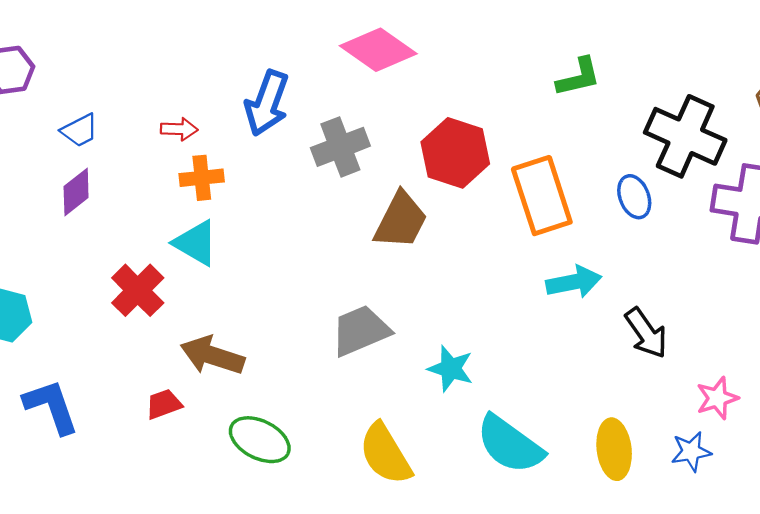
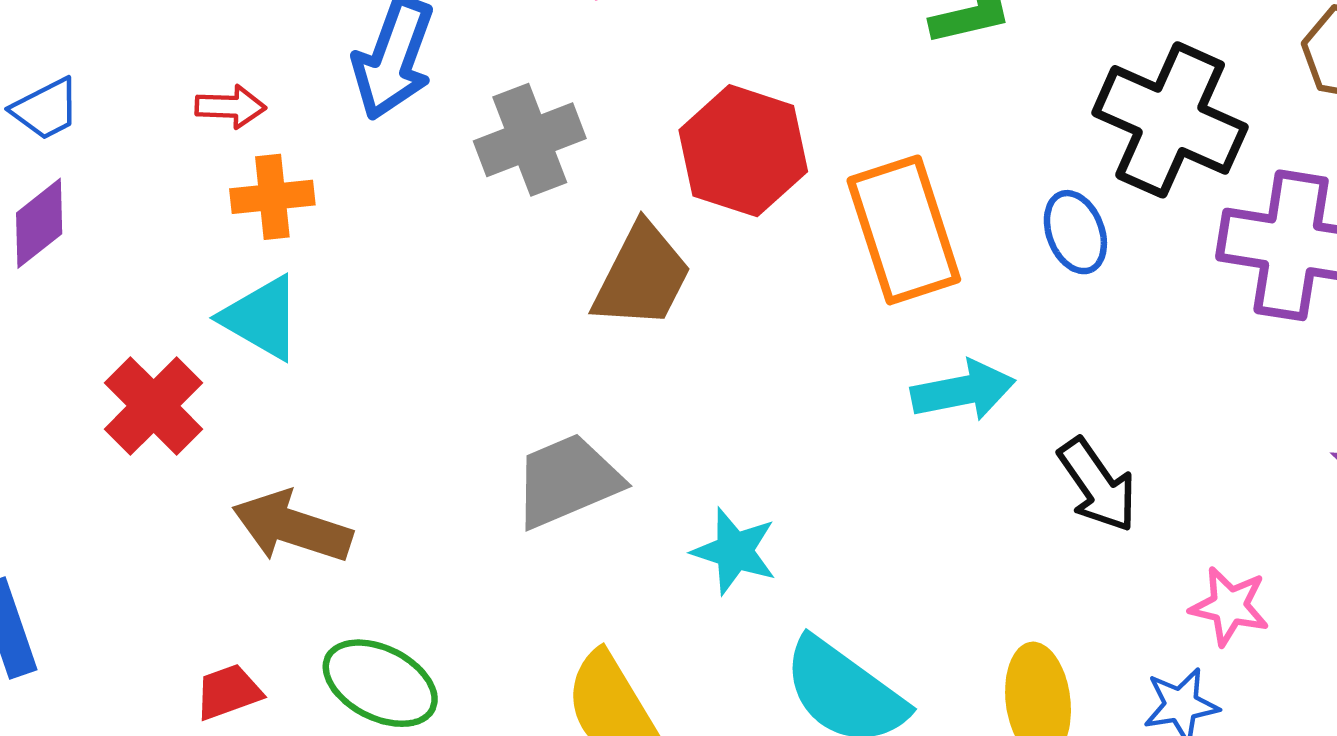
pink star: (717, 398) -> (1229, 606), turned 30
red trapezoid: (164, 404) -> (228, 692), moved

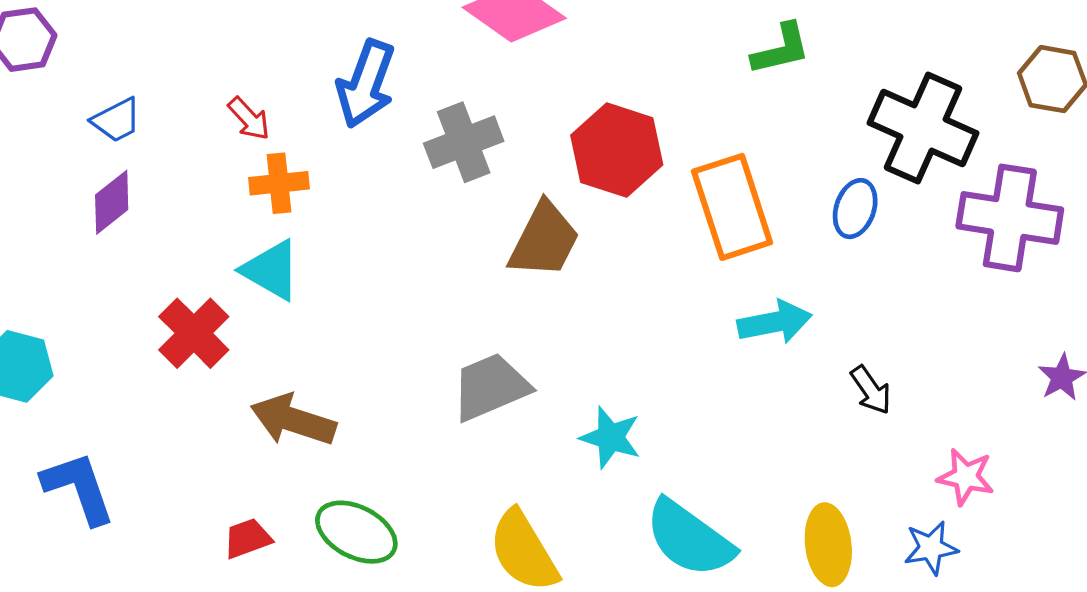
red arrow: (231, 107) -> (249, 119), turned 45
blue ellipse: (1075, 232) -> (855, 209), turned 40
black arrow: (1097, 485) -> (871, 390), size x0.7

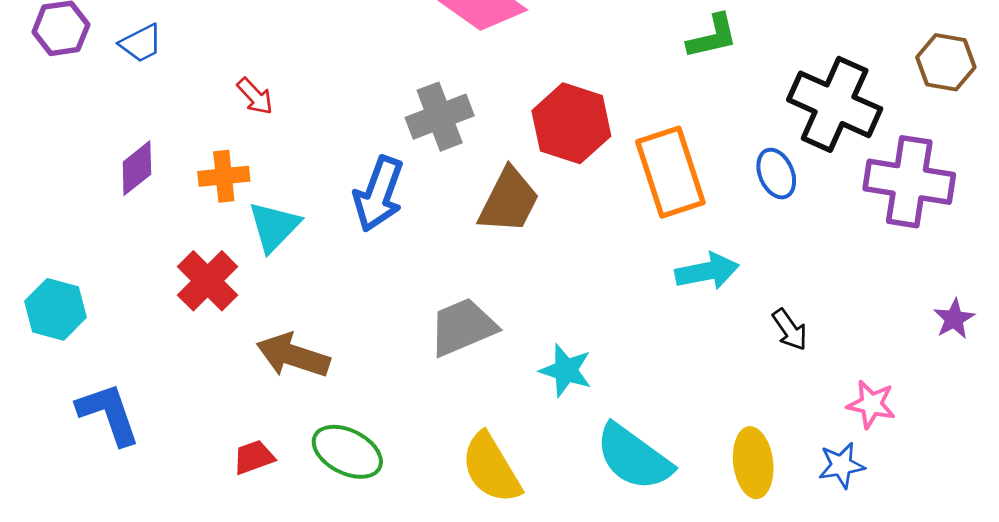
blue arrow: (366, 84) -> (379, 194), moved
blue trapezoid: (116, 120) -> (141, 43), moved
orange cross: (279, 183) -> (224, 176), moved
blue ellipse: (855, 209) -> (776, 174), turned -42
cyan triangle: (271, 270) -> (274, 226), turned 44

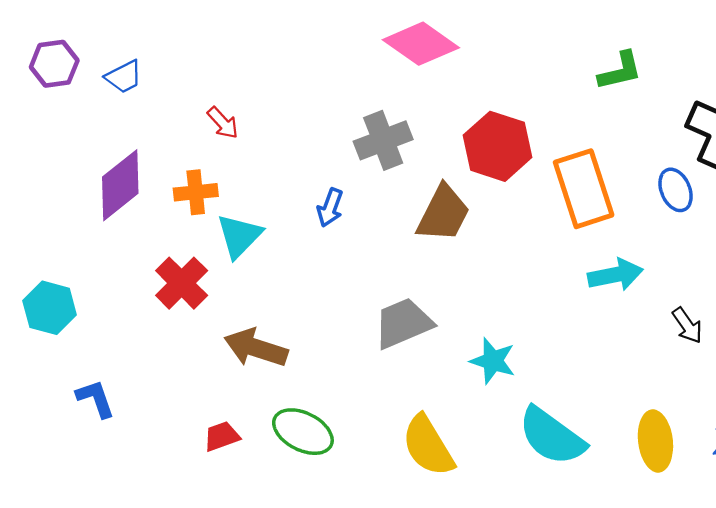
purple diamond: (137, 168) -> (120, 185), size x1.5
blue arrow: (379, 194) -> (330, 208), size x0.6
blue L-shape: (108, 414) -> (95, 399), size x0.7

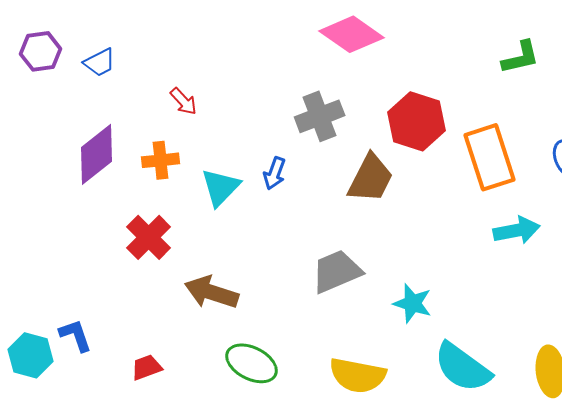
cyan triangle: (239, 236) -> (221, 187), moved
cyan hexagon: (50, 308) -> (31, 355), moved
red trapezoid: (222, 436) -> (147, 367), moved
yellow semicircle: (428, 446) -> (358, 375), turned -48

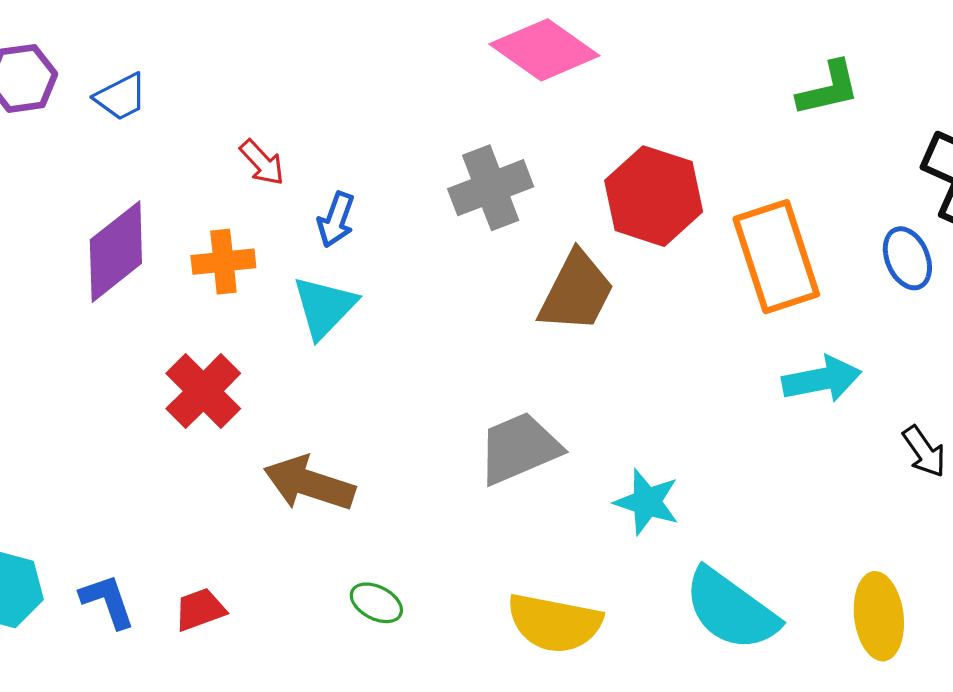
blue arrow: (275, 173) -> (336, 220), moved
blue L-shape: (76, 335) -> (107, 601), moved
green ellipse: (252, 363) -> (376, 603), size x0.6

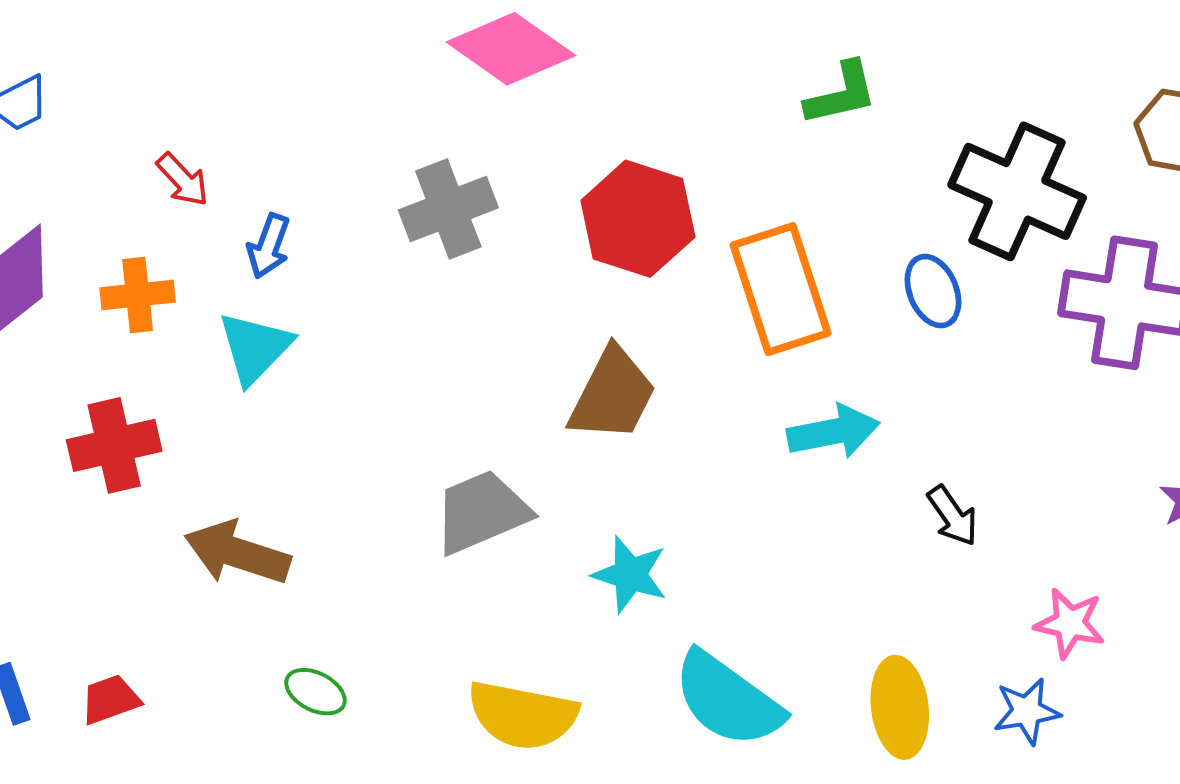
brown trapezoid: (576, 292) -> (612, 395), moved
red cross: (203, 391) -> (114, 445), turned 32

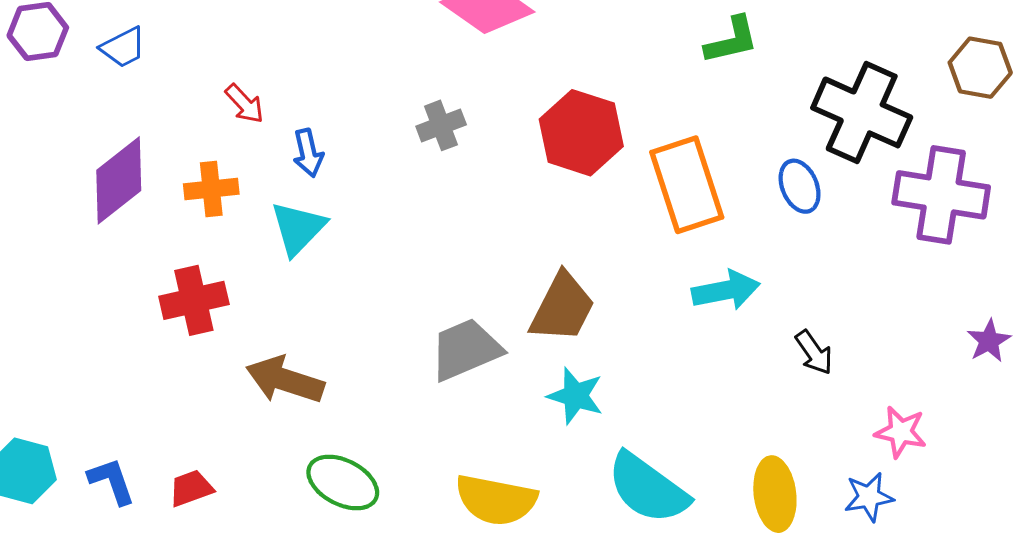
gray cross: (448, 209) -> (441, 125), size x0.7
blue arrow: (269, 246) -> (308, 153), turned -33
brown trapezoid: (612, 395) -> (562, 308), moved
green ellipse: (315, 692) -> (343, 482), size x1.6

